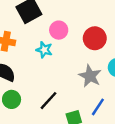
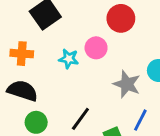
pink circle: (59, 30) -> (96, 48), moved
red circle: (95, 38) -> (121, 18), moved

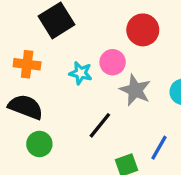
gray star: (127, 84) -> (135, 90), moved
black line: (80, 119) -> (100, 125), moved

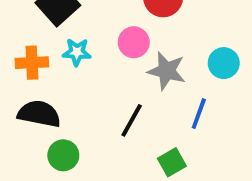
cyan star: (81, 73) -> (77, 52), moved
blue line: (159, 148) -> (199, 114), moved

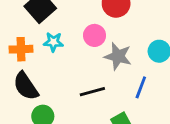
black semicircle: (39, 114) -> (26, 86), turned -136
black line: (132, 120) -> (92, 92), turned 45

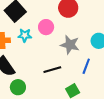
pink circle: (95, 35) -> (46, 27), moved

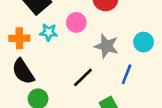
black line: (52, 70) -> (83, 77), turned -30

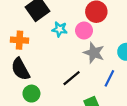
pink circle: (76, 22) -> (84, 30), moved
cyan star: (49, 32) -> (60, 29), moved

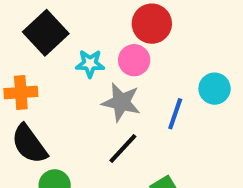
gray star: (94, 53) -> (121, 102), moved
blue line: (109, 78) -> (175, 114), moved

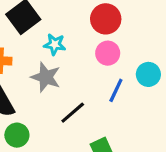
pink circle: (134, 60) -> (108, 53), moved
gray star: (121, 102) -> (46, 77), moved

